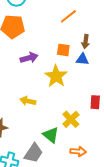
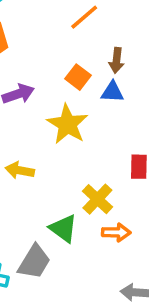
orange square: (63, 50) -> (78, 77), turned 32
orange arrow: (78, 151) -> (116, 232), moved

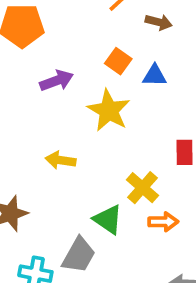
brown arrow: (116, 60) -> (159, 22), moved, turned -80

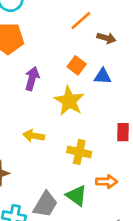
purple arrow: (56, 81) -> (32, 79), turned -55
yellow cross: (142, 188) -> (79, 152), moved, turned -30
green triangle: (108, 219) -> (76, 196), moved

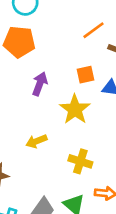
orange square: (77, 65) -> (85, 75), turned 36
yellow arrow: (34, 136) -> (36, 141), turned -36

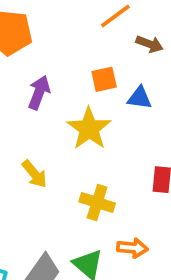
yellow arrow: (36, 141) -> (34, 174), turned -108

